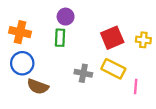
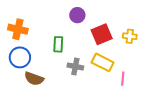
purple circle: (66, 17) -> (77, 15), moved
green rectangle: (60, 38) -> (58, 44), moved

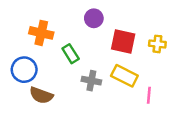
orange cross: (18, 29) -> (41, 33), moved
red square: (102, 34) -> (123, 41), turned 35
green rectangle: (58, 44) -> (71, 54), turned -35

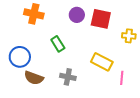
orange cross: (41, 33) -> (34, 14), moved
red square: (123, 41) -> (101, 19), moved
gray cross: (91, 81) -> (68, 77), moved

